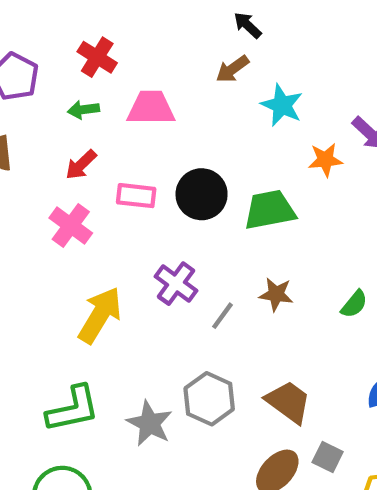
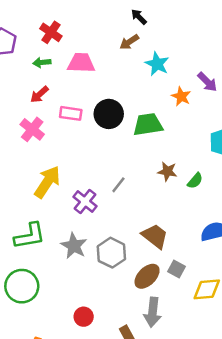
orange star: (325, 160) -> (181, 96), turned 30
purple cross: (176, 284) -> (85, 201), moved
brown star: (276, 294) -> (167, 171), moved
gray hexagon: (209, 399) -> (111, 253), moved

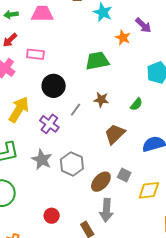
black circle: (109, 114) -> (54, 86), moved
brown star: (167, 171) -> (101, 100), moved
brown trapezoid: (155, 236) -> (115, 134), moved, turned -80

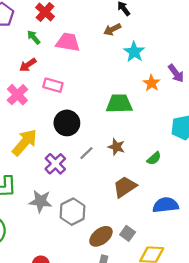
green arrow: (11, 15) -> (34, 37), turned 48
gray star: (42, 160) -> (40, 201), turned -30

